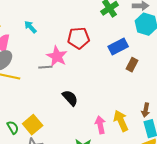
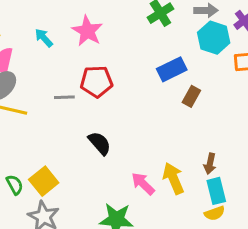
red pentagon: (79, 38) -> (96, 82), moved
pink star: (57, 56) -> (87, 31), moved
pink arrow: (100, 125) -> (143, 184), turned -36

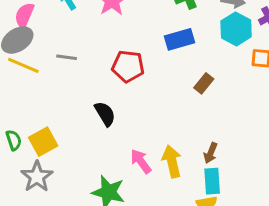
blue rectangle: (172, 69) -> (179, 39), moved
red pentagon: (96, 82) -> (128, 66), moved
gray line: (64, 97) -> (67, 57), moved

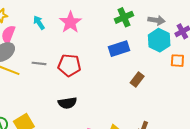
red pentagon: (128, 66) -> (69, 65), moved
black semicircle: (105, 114) -> (67, 103), turned 114

